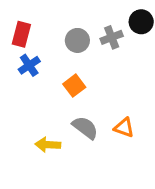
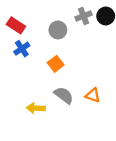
red rectangle: (21, 34) -> (16, 25), turned -72
gray cross: (112, 37) -> (84, 16), moved

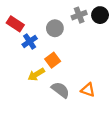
blue cross: (22, 49) -> (30, 41), moved
yellow arrow: (36, 108) -> (36, 74), moved, turned -35

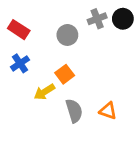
blue cross: (30, 41) -> (20, 63), moved
gray semicircle: (60, 90) -> (74, 111), turned 36

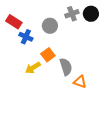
blue cross: (20, 63) -> (26, 37), moved, turned -32
gray semicircle: (74, 111) -> (66, 67), moved

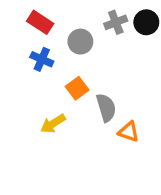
red rectangle: (14, 22) -> (40, 22), moved
yellow arrow: (33, 68) -> (53, 124), moved

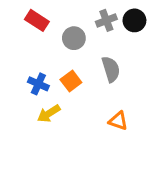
blue cross: (42, 59) -> (38, 84), moved
gray semicircle: (106, 108) -> (111, 69), moved

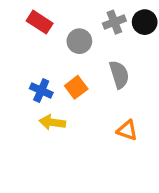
yellow arrow: (49, 114) -> (52, 122), turned 40

